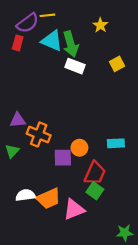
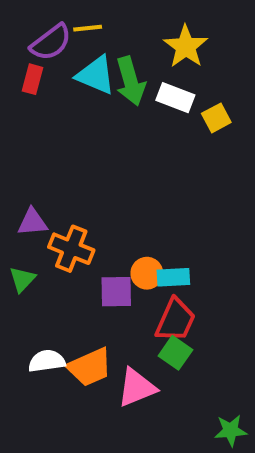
yellow star: (100, 25) -> (186, 46), size x1.5
white rectangle: (75, 66) -> (175, 98), moved
cyan rectangle: (116, 143) -> (173, 277), moved

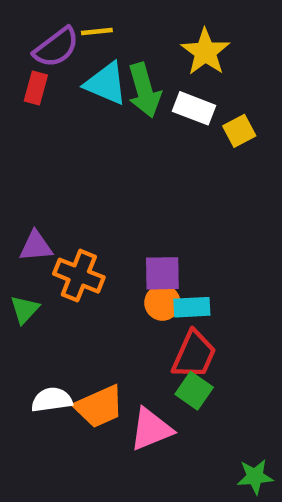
purple square: (116, 292) -> (162, 273), moved

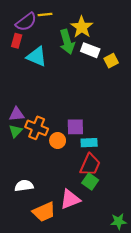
yellow star: (205, 52) -> (82, 27), moved
cyan triangle: (106, 83) -> (37, 56), moved
orange circle: (162, 303) -> (58, 141), moved
green triangle: (25, 309) -> (16, 131), moved
orange trapezoid: (99, 407) -> (44, 212), moved

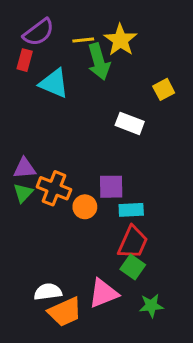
yellow line: (45, 14) -> (83, 40), moved
white rectangle: (90, 50) -> (130, 123), moved
white semicircle: (24, 186) -> (48, 292), moved
green star: (119, 221) -> (151, 306), moved

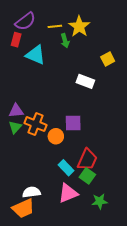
green arrow: (99, 62) -> (65, 41), size x0.6
cyan rectangle: (131, 210) -> (66, 168), moved, turned 49
orange trapezoid: (65, 312) -> (23, 208), moved

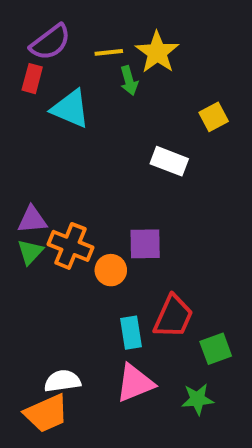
cyan rectangle: (66, 168) -> (131, 333), turned 35
green square: (87, 176) -> (216, 349), moved, turned 35

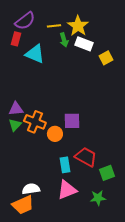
white rectangle: (169, 161) -> (84, 44), moved
red trapezoid: (173, 316) -> (86, 157), turned -85

